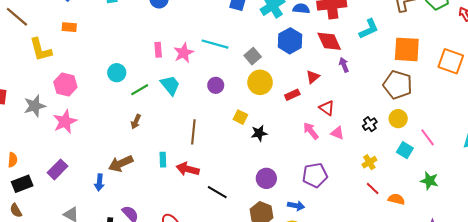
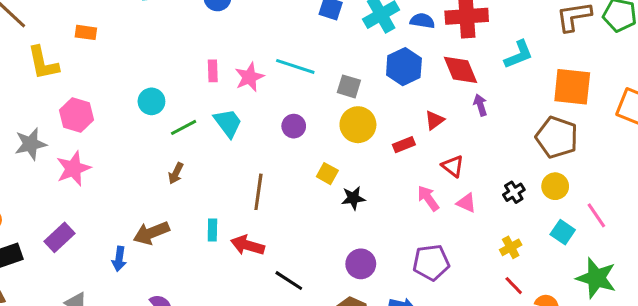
gray square: (253, 56) -> (349, 86), turned -35
green star: (429, 181) -> (596, 278), size x1.5

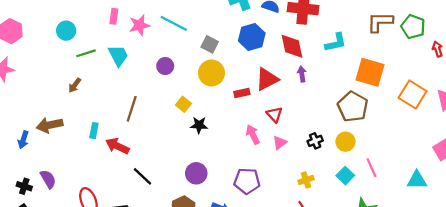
red triangle: (434, 120) -> (267, 79), size x1.6
pink triangle: (466, 203) -> (280, 143), turned 48

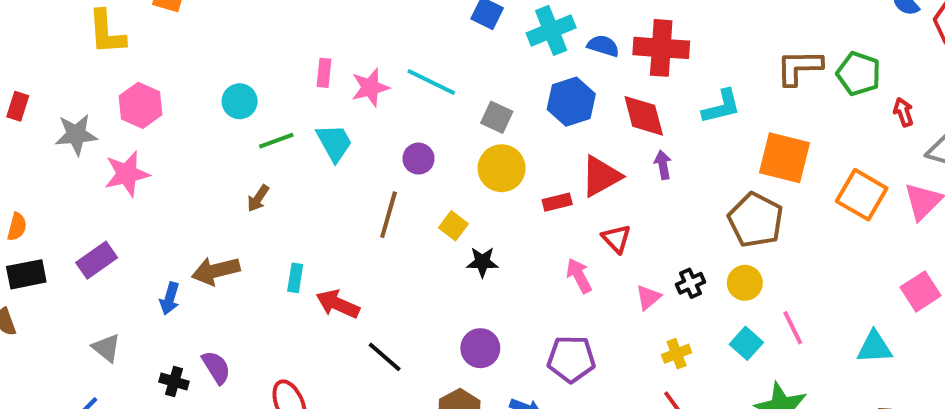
brown line: (132, 109) -> (389, 215), moved
pink triangle: (280, 143) -> (648, 297), moved

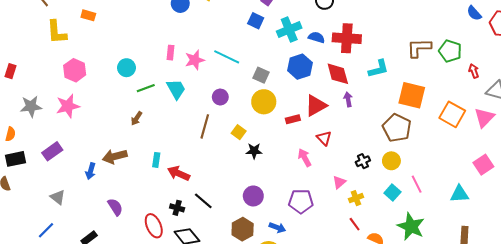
gray star: (76, 135) -> (31, 106), moved
pink triangle: (648, 297) -> (339, 182), moved
black cross: (174, 382) -> (177, 208), moved

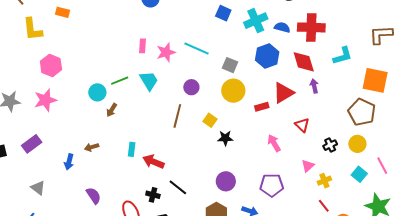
cyan circle: (126, 68) -> (97, 92), moved
red triangle: (324, 138) -> (302, 125), moved
brown arrow: (115, 156) -> (92, 147), size x0.6

